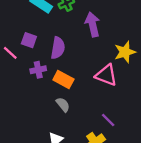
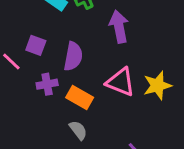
yellow star: (125, 52) -> (157, 85), moved
pink triangle: (106, 75) -> (121, 82), moved

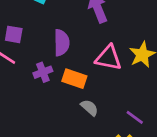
purple square: (36, 45) -> (14, 34), moved
gray semicircle: (78, 130) -> (89, 108), moved

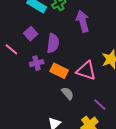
purple square: (14, 34) -> (31, 34), moved, turned 32
pink triangle: (108, 58) -> (86, 71), moved

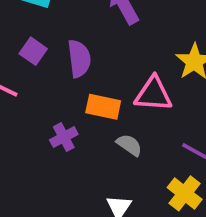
purple cross: (37, 63) -> (64, 137), moved

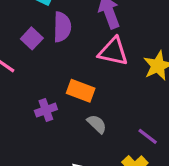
purple semicircle: (79, 59) -> (62, 27), moved
pink triangle: (153, 94) -> (113, 52), moved

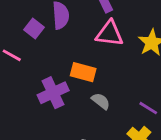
purple cross: (46, 110) -> (53, 93), size x1.5

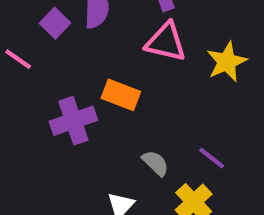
gray semicircle: (101, 101) -> (155, 163), moved

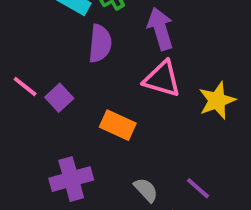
purple square: (55, 23) -> (59, 98), moved
purple cross: (73, 121) -> (71, 179), moved

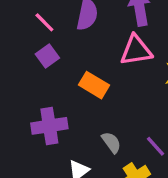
pink triangle: (162, 79) -> (136, 50), turned -32
pink line: (25, 87) -> (44, 22), moved

